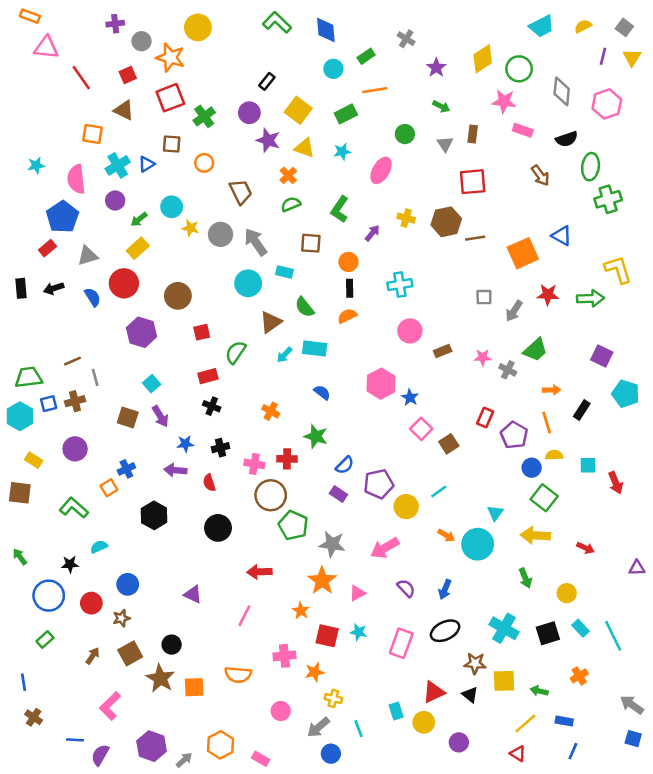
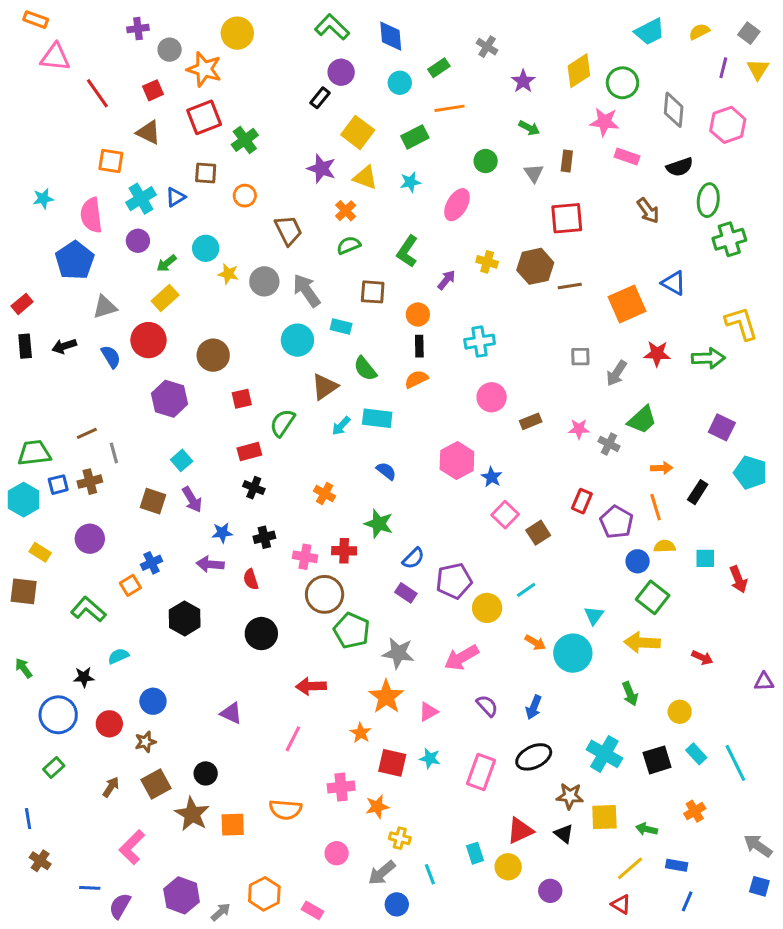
purple circle: (249, 113) -> (341, 72), moved
red rectangle: (47, 248) -> (22, 304), moved

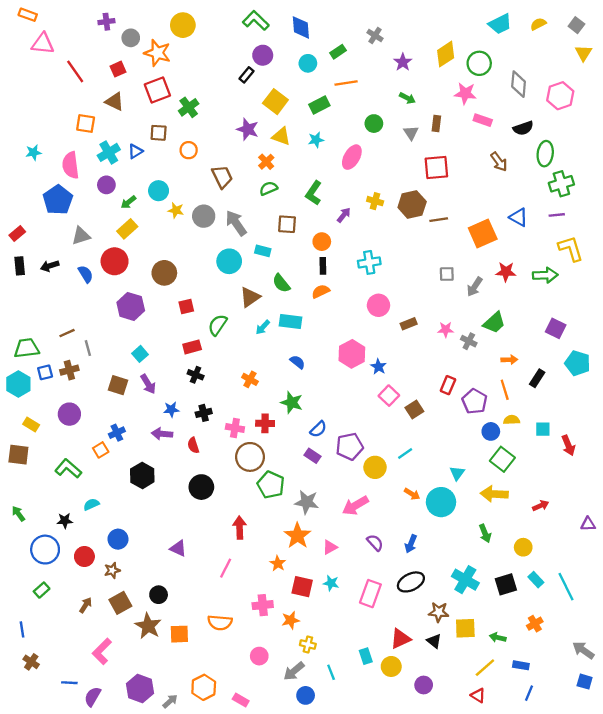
purple line: (723, 68) -> (557, 215), moved, turned 70
red arrow: (702, 658) -> (541, 506), turned -49
red arrow: (311, 686) -> (240, 528), turned 90

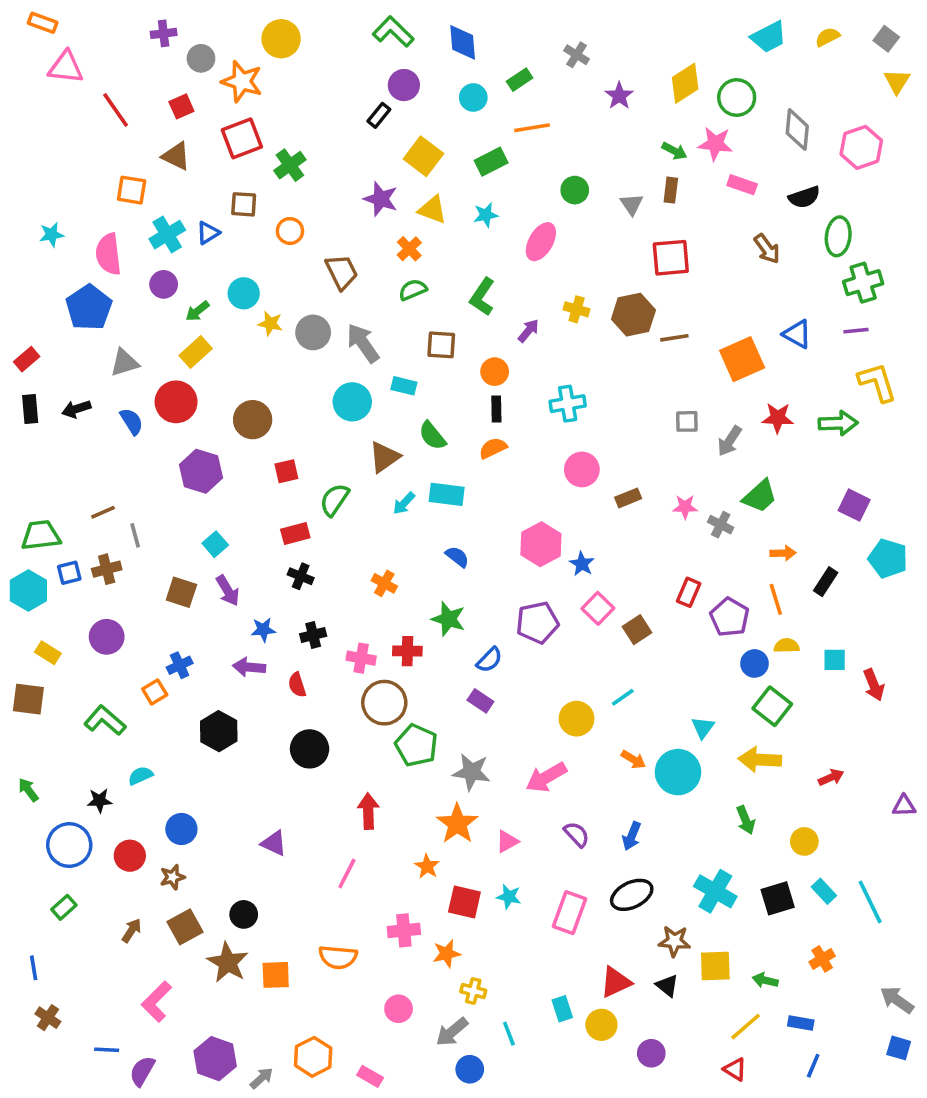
green arrow: (407, 98) -> (674, 151), moved
purple pentagon: (350, 447) -> (537, 623), moved

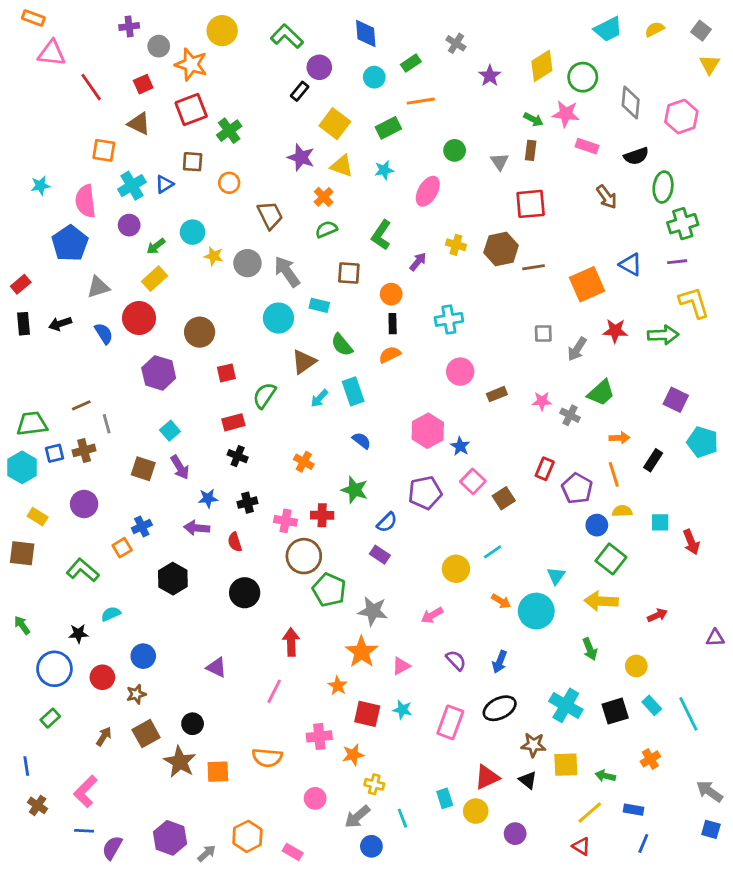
green L-shape: (393, 32) -> (287, 36), moved
cyan rectangle: (447, 494) -> (353, 391), turned 64
pink arrow: (546, 777) -> (432, 615), size x0.7
pink L-shape: (156, 1002) -> (85, 791), moved

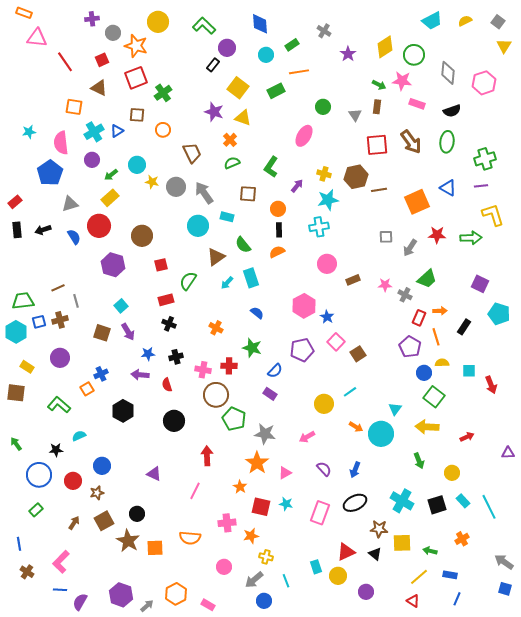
cyan star: (384, 170) -> (328, 200), moved, size x1.5
green ellipse: (663, 187) -> (447, 142), moved
brown arrow: (607, 197) -> (411, 142), moved, size x1.4
red rectangle: (545, 469) -> (419, 318), moved

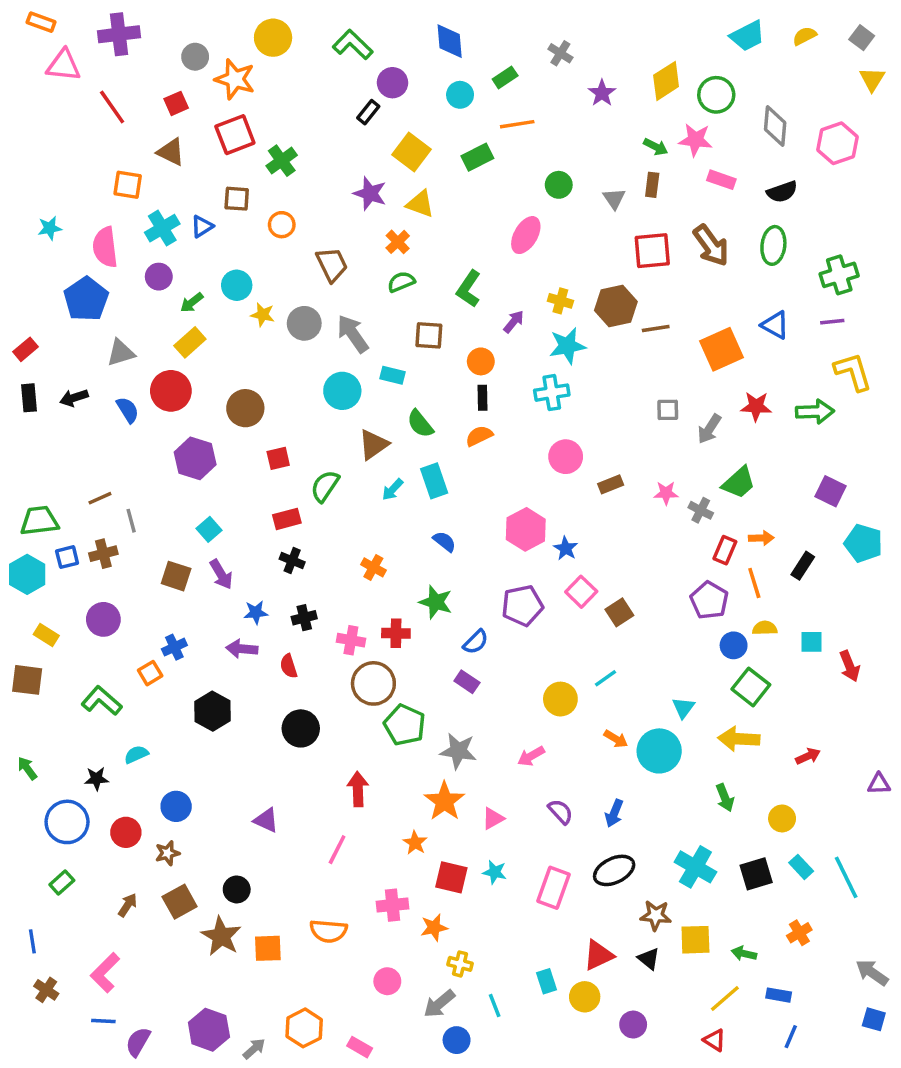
purple cross: (92, 19) -> (119, 34), moved, size x1.6

